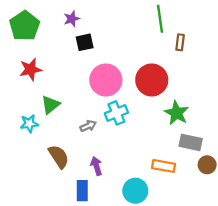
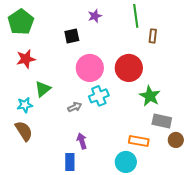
purple star: (72, 19) -> (95, 16), moved
brown semicircle: (59, 157) -> (24, 131), moved
cyan circle: (135, 191) -> (126, 162), moved

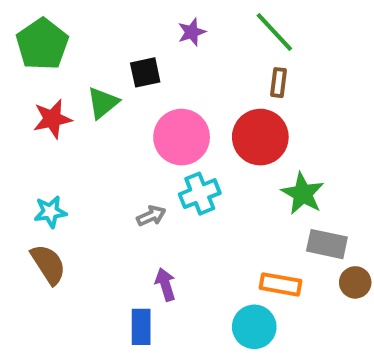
green line: (136, 16) -> (274, 32), turned -35
brown rectangle: (153, 36) -> (278, 83), moved
green triangle: (43, 89) -> (103, 103), moved

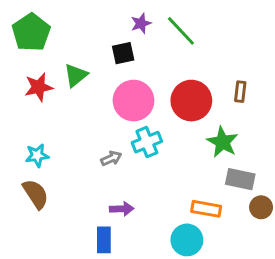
green line: (274, 32) -> (181, 31), moved
black square: (145, 72) -> (123, 53), moved
brown rectangle: (278, 83) -> (240, 92), moved
purple arrow: (165, 284) -> (122, 209), turned 105

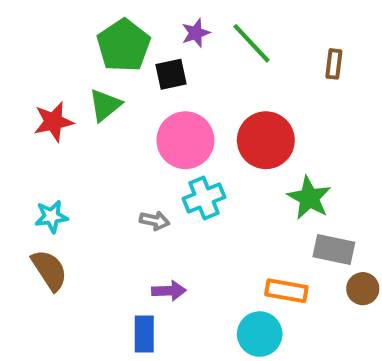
green pentagon: (31, 32) -> (124, 45), moved
brown rectangle: (240, 92) -> (334, 64), moved
gray arrow: (111, 158) -> (155, 221), turned 36

